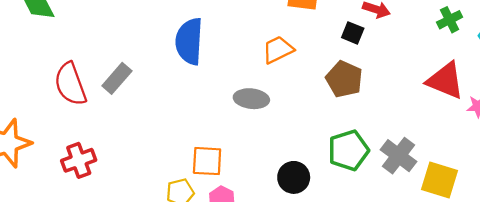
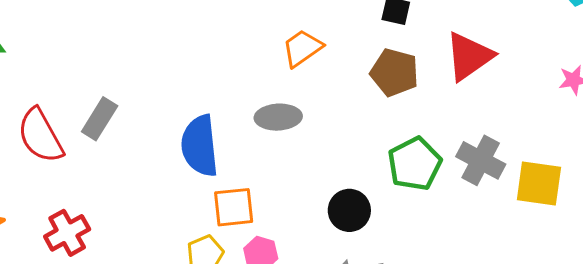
blue semicircle: (189, 41) -> (200, 146), moved
red triangle: (445, 81) -> (469, 56), moved, turned -48

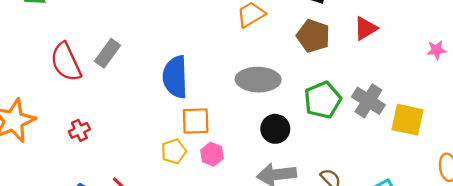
red triangle: (469, 56) -> (366, 28), size x0.7
gray ellipse: (278, 117) -> (258, 80), moved, size x1.4
red cross: (67, 233) -> (79, 130), size x0.7

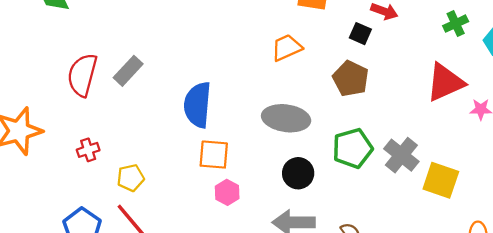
red triangle: (366, 28) -> (445, 82), moved, size x1.5
red semicircle: (66, 62) -> (82, 75), turned 33
yellow pentagon: (174, 151) -> (131, 178), moved

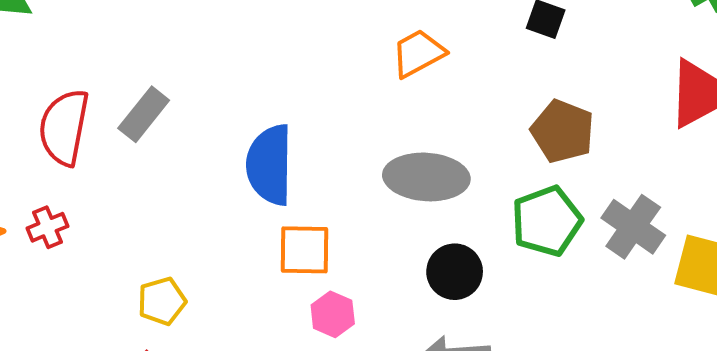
brown pentagon: (351, 79) -> (563, 131), moved
red cross: (88, 150) -> (48, 227), moved

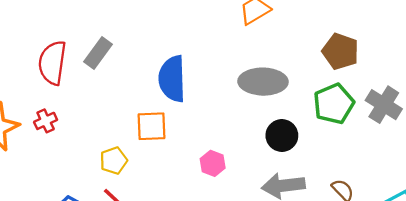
orange square: (305, 250) -> (152, 126), moved

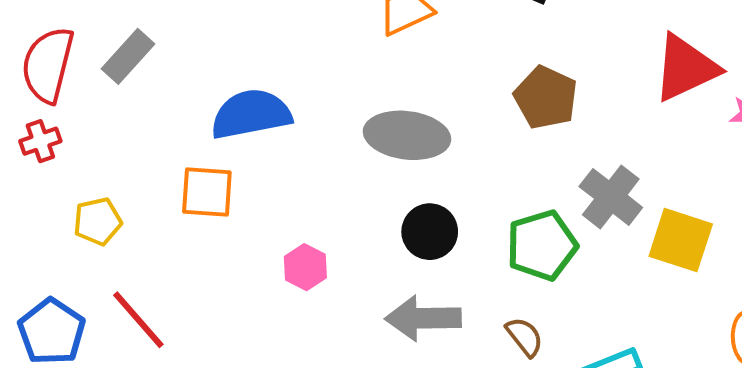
blue semicircle: (172, 79) -> (251, 114), turned 75
green pentagon: (334, 104) -> (542, 245), moved
red cross: (46, 121) -> (40, 141), moved
yellow pentagon: (114, 161) -> (98, 221), moved

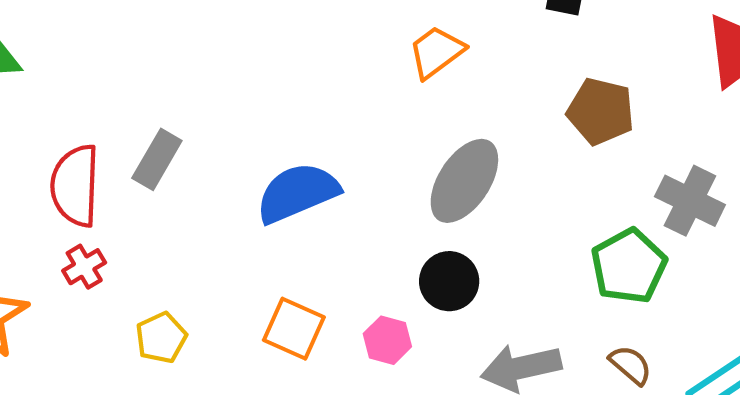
gray ellipse: (407, 135) -> (464, 181), turned -52
orange square: (207, 192) -> (294, 329), moved, turned 32
black circle: (430, 232) -> (449, 281), moved

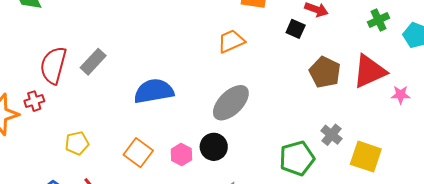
brown pentagon: (601, 111) -> (325, 72), moved
gray cross: (690, 201) -> (331, 135), size x0.7
red cross: (84, 267) -> (34, 101), moved
pink hexagon: (387, 340) -> (181, 155), moved

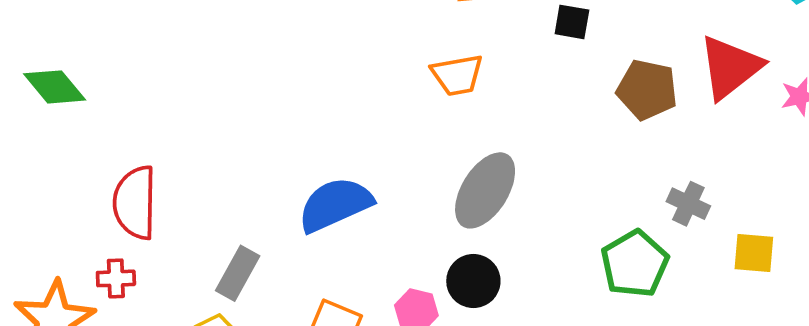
orange trapezoid: (231, 41) -> (457, 75), turned -152
gray rectangle: (93, 62) -> (238, 273), moved
red cross: (34, 101) -> (116, 278), turned 30
yellow square: (366, 157) -> (754, 253), moved, size x0.7

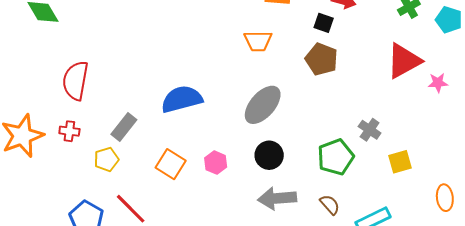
brown pentagon: (647, 90) -> (322, 59), moved
yellow square: (754, 253) -> (400, 162), turned -30
red cross: (116, 278) -> (69, 131), moved
black circle: (473, 281) -> (269, 155), moved

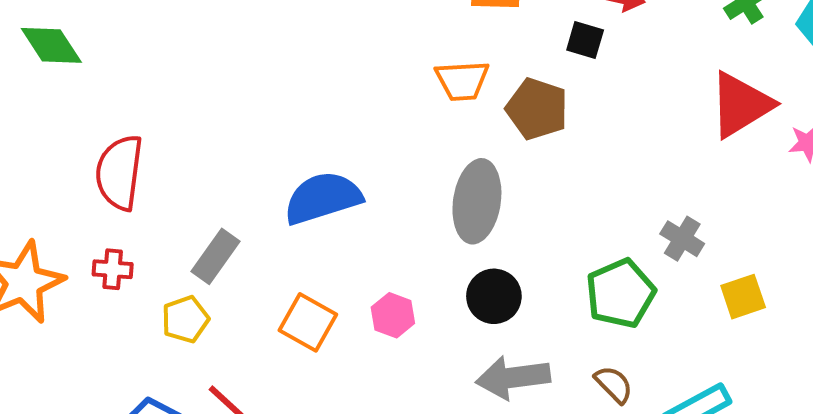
brown pentagon: (322, 59) -> (537, 109), moved
gray ellipse: (263, 105) -> (477, 201), turned -30

